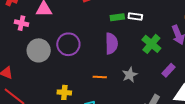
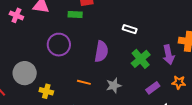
green rectangle: (117, 17) -> (75, 14), moved
gray circle: (39, 50) -> (25, 73), moved

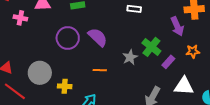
purple semicircle: (101, 51) -> (98, 37), moved, turned -45
green cross: (141, 59) -> (151, 47), moved
gray star: (114, 85) -> (130, 57), moved

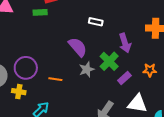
purple arrow: (177, 26) -> (125, 43), moved
purple semicircle: (98, 37) -> (78, 47), moved
purple circle: (68, 38) -> (26, 68), moved

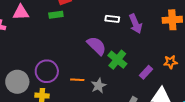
purple arrow: (125, 43) -> (135, 24), moved
green cross: (109, 61) -> (117, 60), moved
gray star: (87, 69) -> (99, 86), moved

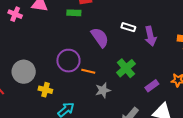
purple semicircle: (97, 46) -> (100, 37), moved
purple circle: (47, 71) -> (68, 61), moved
orange line: (77, 80) -> (88, 71), moved

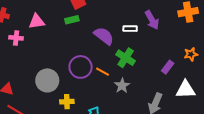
white rectangle: (128, 27) -> (130, 29), moved
green cross: (126, 68) -> (126, 58), moved
orange line: (88, 71) -> (103, 72), turned 32
gray circle: (24, 72) -> (47, 80), moved

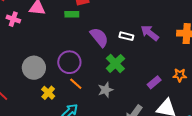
purple arrow: (152, 20) -> (150, 33), turned 144
orange line: (103, 72) -> (76, 84), moved
yellow cross: (67, 102) -> (48, 93), turned 32

